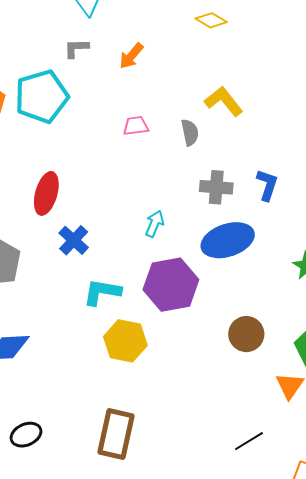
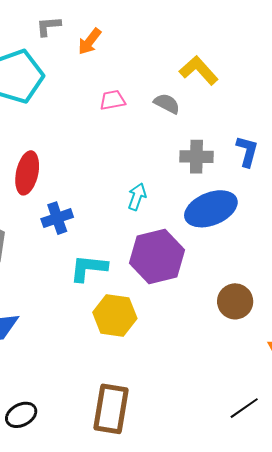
orange arrow: (131, 56) -> (90, 42), moved
gray semicircle: (190, 132) -> (167, 104), turned -48
blue cross: (74, 240) -> (57, 218), turned 32

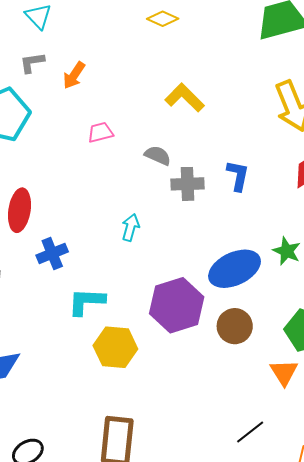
gray semicircle: (167, 104) -> (158, 155), moved
blue ellipse: (211, 209) -> (235, 269), moved
purple hexagon: (157, 257) -> (177, 305), moved

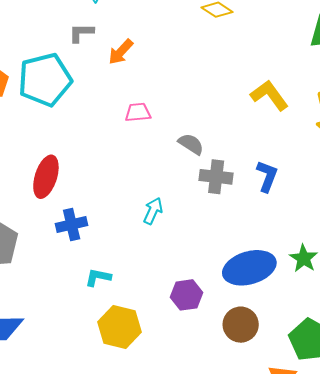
yellow L-shape: (185, 98) -> (269, 95), moved
cyan L-shape: (86, 302) -> (98, 277), size x0.7
purple hexagon: (177, 305) -> (186, 295), size x0.6

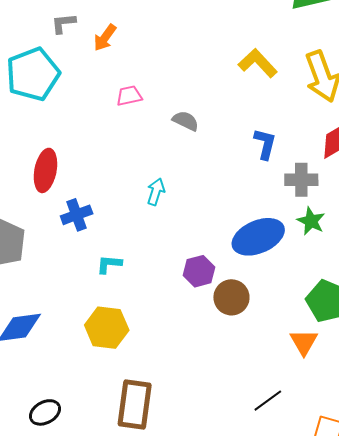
gray cross: (216, 177) -> (301, 180), moved
brown circle: (241, 325) -> (231, 297), moved
yellow hexagon: (120, 327) -> (107, 328), moved

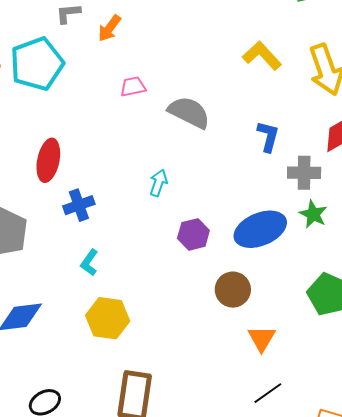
gray semicircle: (186, 121) -> (189, 112), size x1.6
cyan L-shape: (109, 264) -> (89, 262), moved, turned -60
purple hexagon: (199, 271) -> (193, 234), moved
orange triangle: (304, 342) -> (262, 338), moved

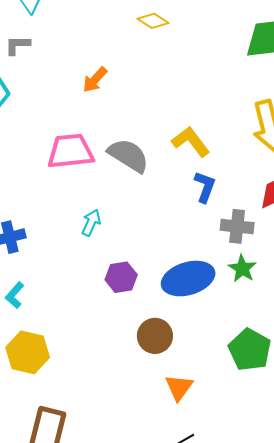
orange arrow: (109, 28) -> (95, 80), moved
yellow L-shape: (262, 56) -> (191, 142), moved
pink trapezoid: (133, 87) -> (70, 151), moved, size x1.8

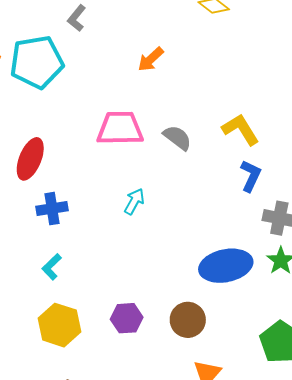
gray L-shape: (18, 45) -> (77, 18), turned -56
gray semicircle: (128, 155) -> (177, 138), size x0.7
purple hexagon: (121, 277) -> (127, 318), moved

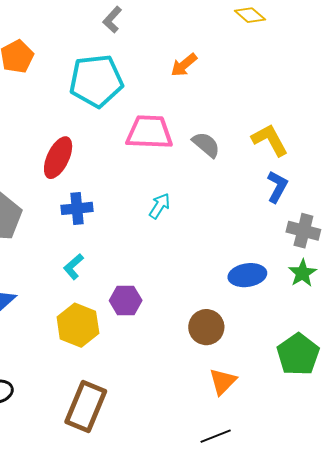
cyan pentagon: (37, 62) -> (96, 81), moved
blue ellipse: (226, 266) -> (247, 275), size x0.7
purple hexagon: (127, 318) -> (126, 301), moved

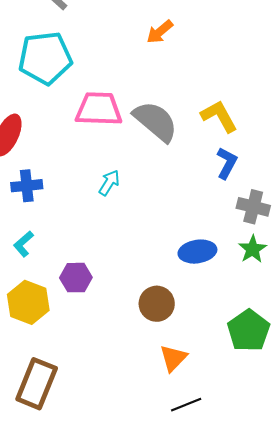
orange arrow: (184, 65) -> (160, 32), moved
gray semicircle: (206, 145) -> (156, 121), size x1.6
black line: (216, 436) -> (186, 405), moved

